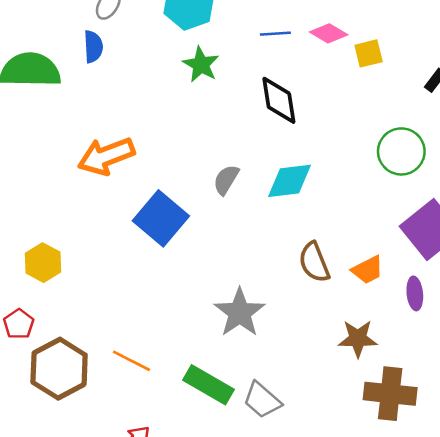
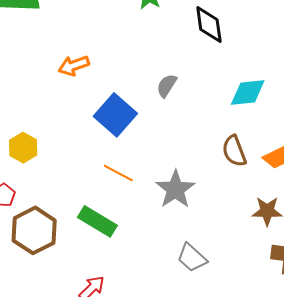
orange arrow: (106, 156) -> (74, 66), size x0.7
cyan diamond: (289, 181) -> (248, 92), moved
orange line: (132, 361) -> (118, 173), moved
green rectangle: (209, 385) -> (97, 221), moved

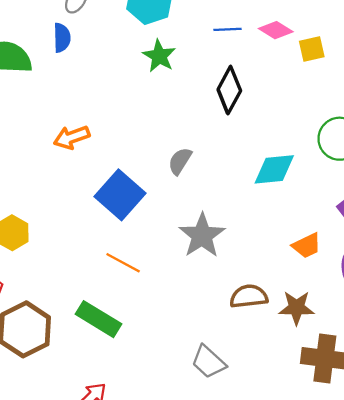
black diamond: (209, 25) -> (229, 90), turned 36
brown semicircle: (234, 151) -> (249, 296), moved, turned 104
gray star: (175, 189) -> (202, 236), moved

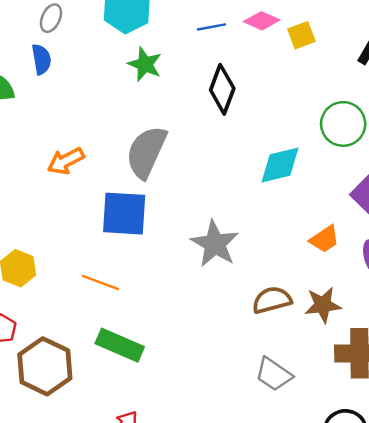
gray semicircle: (180, 161) -> (146, 152), moved, size x1.8
blue square: (120, 195) -> (124, 214), turned -30
orange line: (123, 263) -> (101, 282), moved
gray trapezoid: (208, 362) -> (274, 374), moved

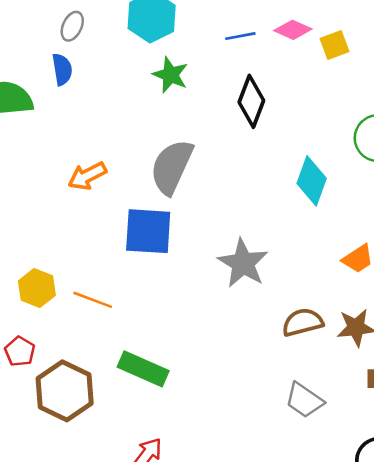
cyan diamond: (280, 165) -> (312, 181), turned -57
orange line: (101, 282) -> (93, 300), moved

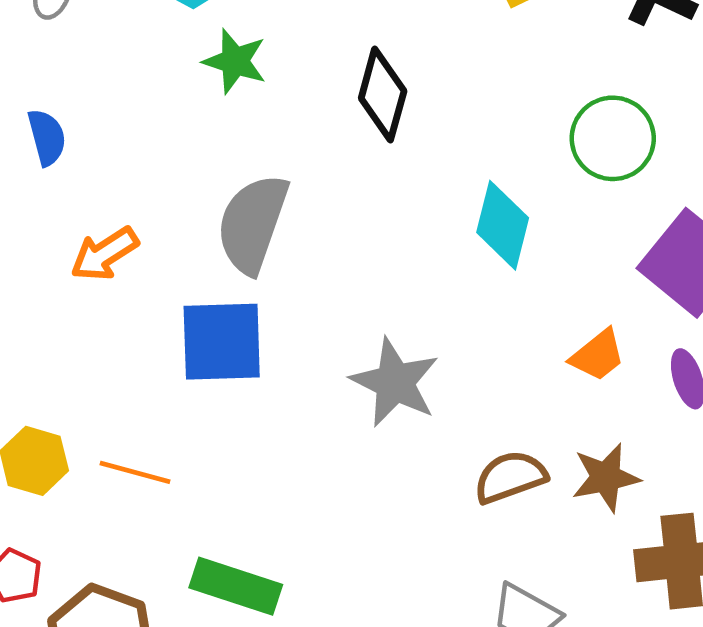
blue semicircle: (62, 69) -> (47, 137), moved

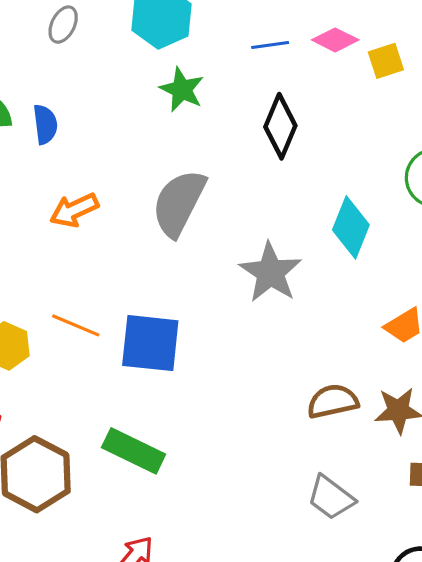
blue square: (222, 342) -> (150, 343), moved
gray star: (395, 382) -> (270, 272), moved
orange line: (135, 472) -> (76, 325), moved

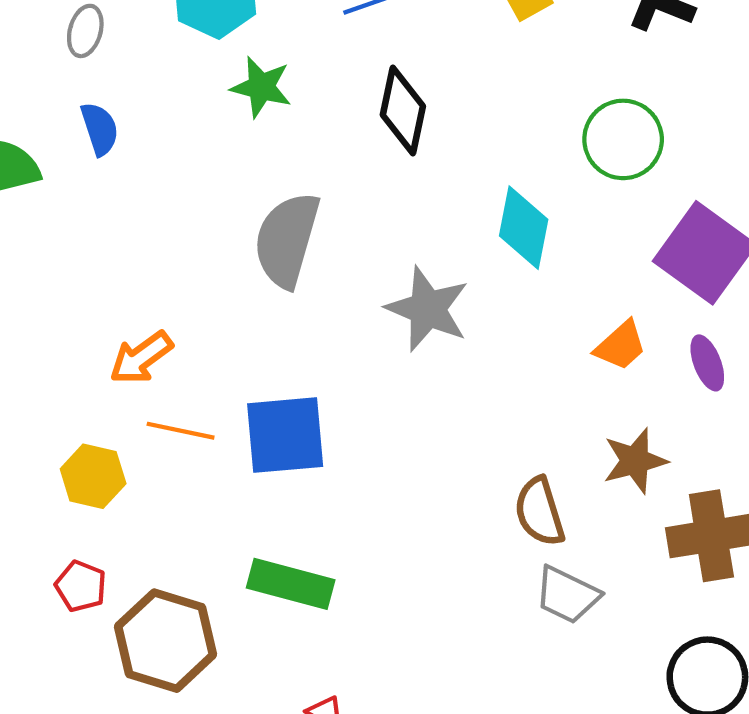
blue semicircle: (45, 124) -> (100, 129), moved
orange arrow: (74, 210) -> (141, 358), moved
brown semicircle: (333, 401) -> (539, 512), moved, turned -84

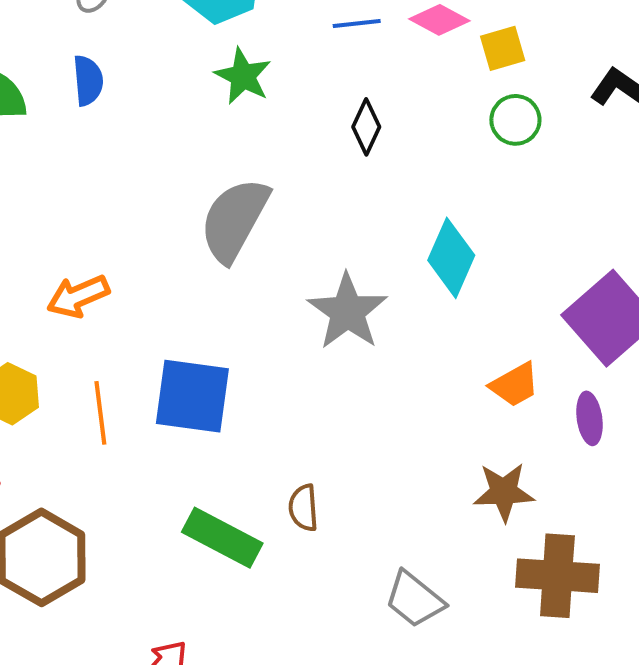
black diamond: (403, 111) -> (366, 127), size x0.7
green circle: (623, 139) -> (515, 120), moved, size x0.7
orange line: (181, 431) -> (100, 413), moved, turned 58
brown semicircle: (539, 512) -> (303, 508), moved, size x0.7
green rectangle: (291, 584) -> (222, 538), moved

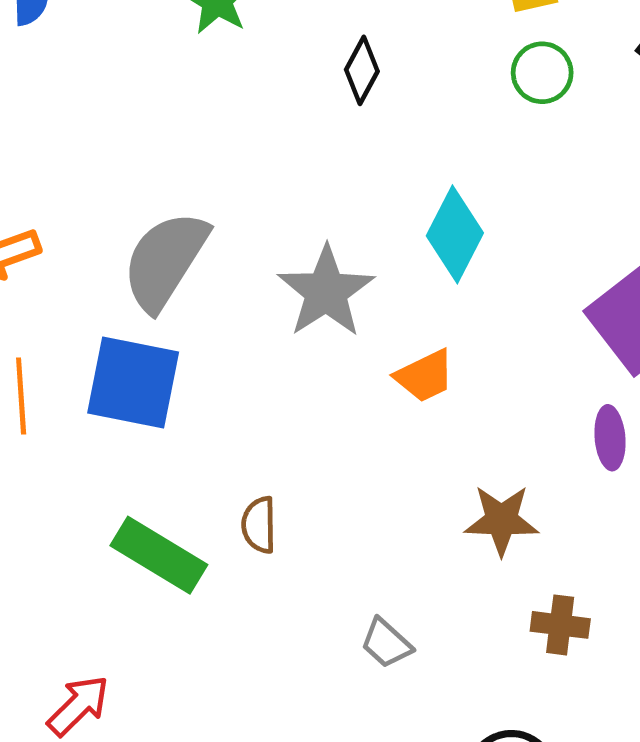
gray semicircle: (234, 220) -> (165, 261), moved
orange trapezoid: (515, 385) -> (425, 376), moved
brown cross: (557, 576) -> (560, 625), size x0.6
gray trapezoid: (415, 599) -> (386, 643), size x0.7

